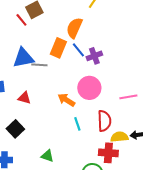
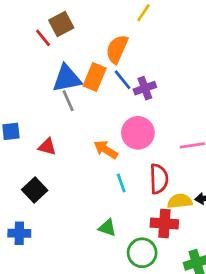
blue triangle: (23, 58) -> (67, 78), moved
gray line: (39, 65) -> (68, 101), turned 63
green triangle: (47, 156) -> (107, 228), moved

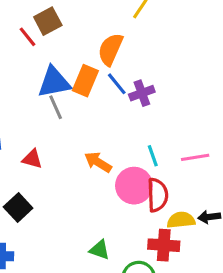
pink circle: (138, 133) -> (134, 186), moved
cyan line: (121, 183) -> (153, 156), moved

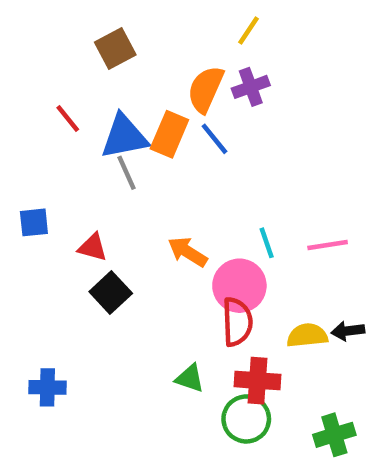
red line: (27, 37) -> (68, 119), moved
purple cross: (142, 93) -> (251, 87), moved
red semicircle: (157, 195) -> (237, 322), moved
black square: (18, 208) -> (111, 292), moved
red cross: (164, 245) -> (258, 381), moved

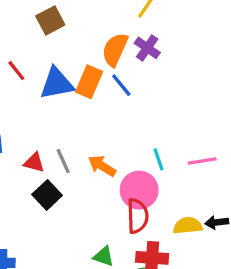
purple cross: (251, 87) -> (147, 48), turned -35
gray line: (127, 173) -> (63, 161), moved

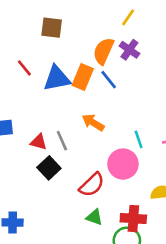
brown square: (50, 20) -> (52, 28), turned 35
orange arrow: (102, 166) -> (93, 122), moved
red semicircle: (138, 216) -> (92, 185), moved, turned 48

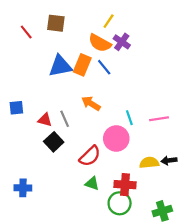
yellow line: (128, 17) -> (109, 21), moved
orange semicircle: (103, 51) -> (100, 43), turned -85
red line: (24, 68) -> (26, 32), moved

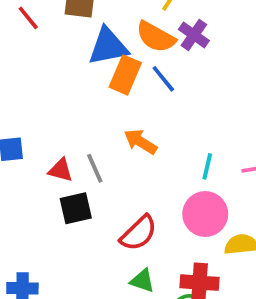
blue triangle: (60, 66) -> (108, 46), moved
cyan line: (129, 118) -> (207, 166), turned 32
pink circle: (116, 139) -> (205, 214), moved
black square: (54, 142) -> (76, 208), turned 30

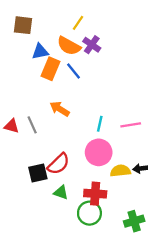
blue triangle: (108, 46) -> (40, 52), size x0.7
black square: (76, 208) -> (38, 173), moved

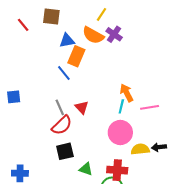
blue line: (73, 71) -> (64, 73), moved
orange arrow: (60, 109) -> (127, 93), moved, turned 30
red triangle: (12, 126) -> (82, 107), moved, turned 32
red semicircle: (59, 164) -> (62, 125), moved

